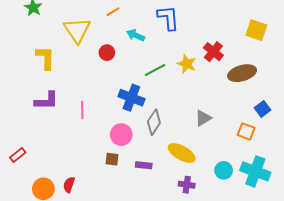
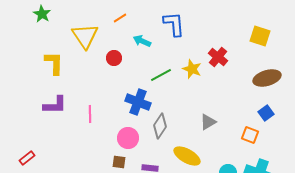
brown ellipse: (242, 73) -> (267, 78), moved

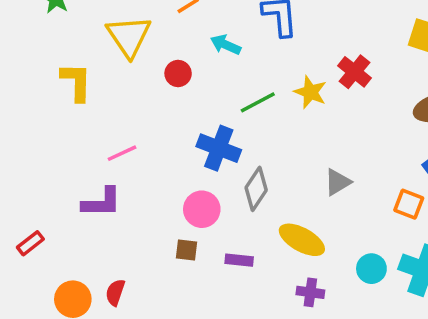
purple L-shape: (55, 105) -> (102, 202), moved
pink line: (90, 114) -> (122, 153), moved, turned 66

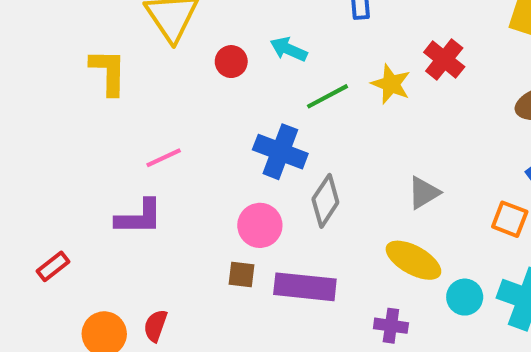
cyan arrow: (226, 45) -> (289, 49), moved
yellow ellipse: (302, 240) -> (413, 260), moved
purple rectangle: (239, 260) -> (305, 287), size x1.8

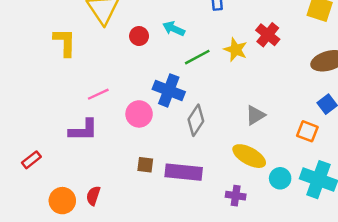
pink circle: (260, 225) -> (139, 114), moved

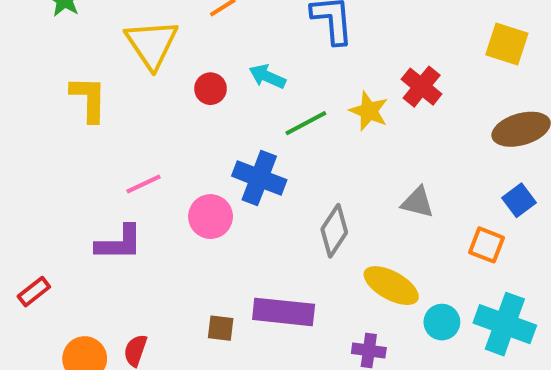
gray triangle: (255, 115) -> (418, 202), moved, turned 45
gray diamond: (196, 120) -> (334, 231), moved
brown square: (145, 165) -> (221, 328), moved

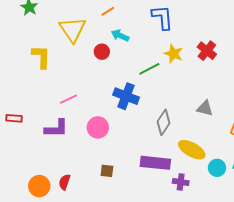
cyan arrow: (267, 76) -> (120, 36), moved
yellow star: (369, 111) -> (174, 54), moved
pink circle: (211, 217) -> (98, 127), moved
red rectangle: (34, 292) -> (14, 118), moved, turned 42
purple rectangle: (284, 312) -> (155, 163), moved

